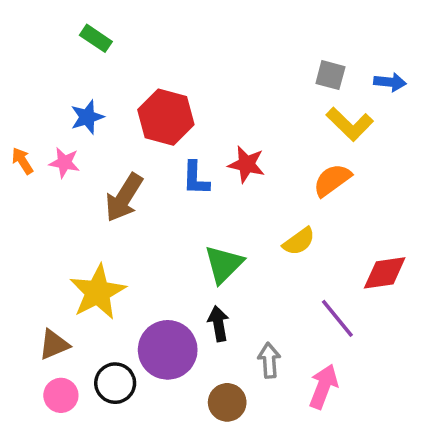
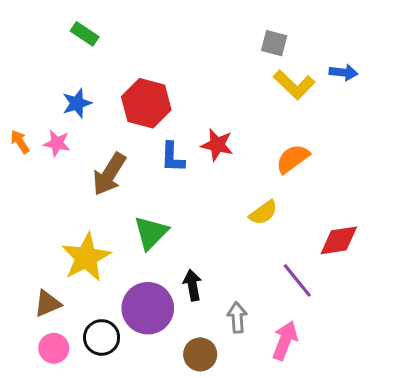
gray square: (330, 75) -> (274, 43), moved
yellow L-shape: (350, 124) -> (294, 85), moved
green triangle: (224, 264) -> (151, 233), moved

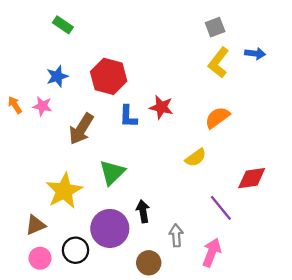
gray square: (274, 43) -> (215, 27), moved, turned -36
yellow L-shape: (294, 85) -> (219, 63), turned 84

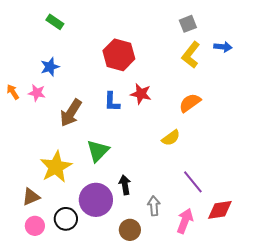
red hexagon: (109, 76) -> (119, 55), moved
red diamond: (252, 178) -> (220, 210), moved

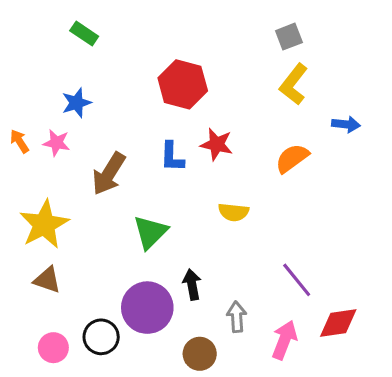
blue arrow: (223, 47) -> (346, 124), moved
yellow semicircle: (171, 138) -> (234, 212), moved, turned 42
yellow star: (56, 167) -> (44, 224), moved
brown triangle: (31, 197) -> (47, 280), moved, turned 42

